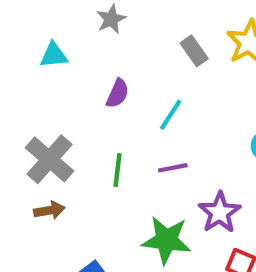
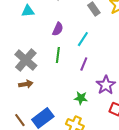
purple line: (173, 168) -> (84, 64), turned -56
green line: (118, 170) -> (58, 55), moved
green star: (166, 240) -> (81, 98), size x0.6

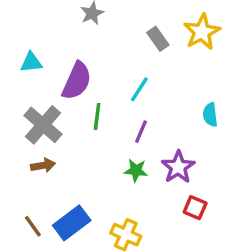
cyan triangle: (28, 11) -> (31, 62), moved
purple semicircle: (58, 29) -> (77, 81), moved, size x1.6
green star: (81, 98) -> (136, 170), moved

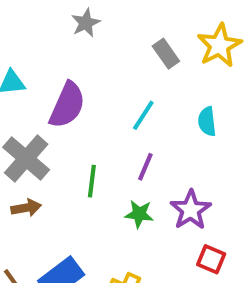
cyan semicircle: (210, 115) -> (207, 122), moved
green line: (97, 116) -> (92, 181), moved

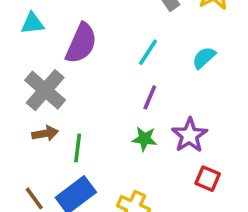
cyan semicircle: (207, 122) -> (204, 58), turned 55
green line: (92, 181) -> (78, 148), moved

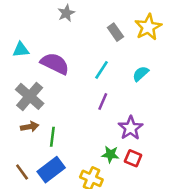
purple semicircle: (81, 43) -> (55, 64), turned -88
green star: (144, 139) -> (110, 154), moved
red square: (208, 179) -> (133, 158), moved

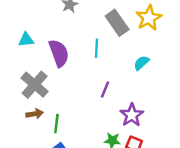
gray rectangle: (115, 32) -> (117, 23), size x1.5
purple semicircle: (55, 64) -> (59, 53), turned 44
cyan line: (102, 70) -> (96, 48), moved, turned -30

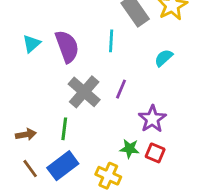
cyan triangle: (26, 40) -> (32, 44), moved, turned -35
gray cross: (35, 85) -> (84, 92), moved
brown arrow: (35, 114) -> (26, 134), moved

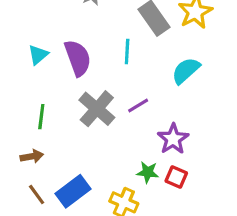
cyan semicircle: (164, 58) -> (186, 71), size x1.4
purple line: (121, 89) -> (138, 106), turned 36
green line: (64, 129) -> (41, 117), moved

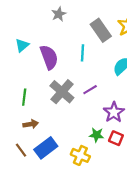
cyan triangle: (38, 55) -> (22, 45), moved
brown arrow: (32, 156) -> (31, 124), moved

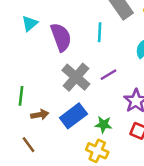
green line: (24, 97) -> (21, 96), moved
green star: (97, 135) -> (103, 125), moved
blue rectangle: (46, 148) -> (73, 116), moved

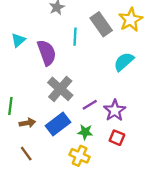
cyan line: (100, 32) -> (75, 37), moved
purple line: (108, 75) -> (90, 105), moved
brown line: (28, 145) -> (26, 154), moved

